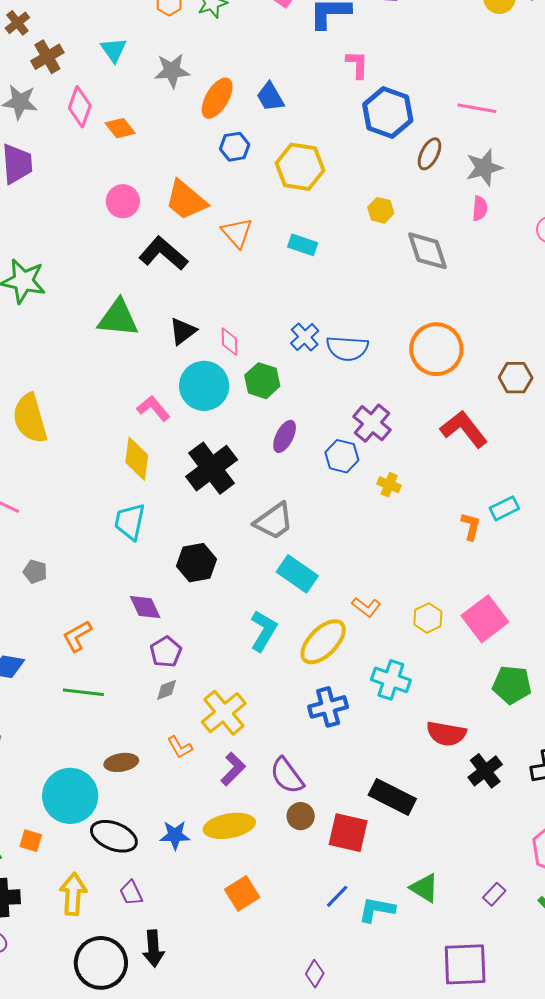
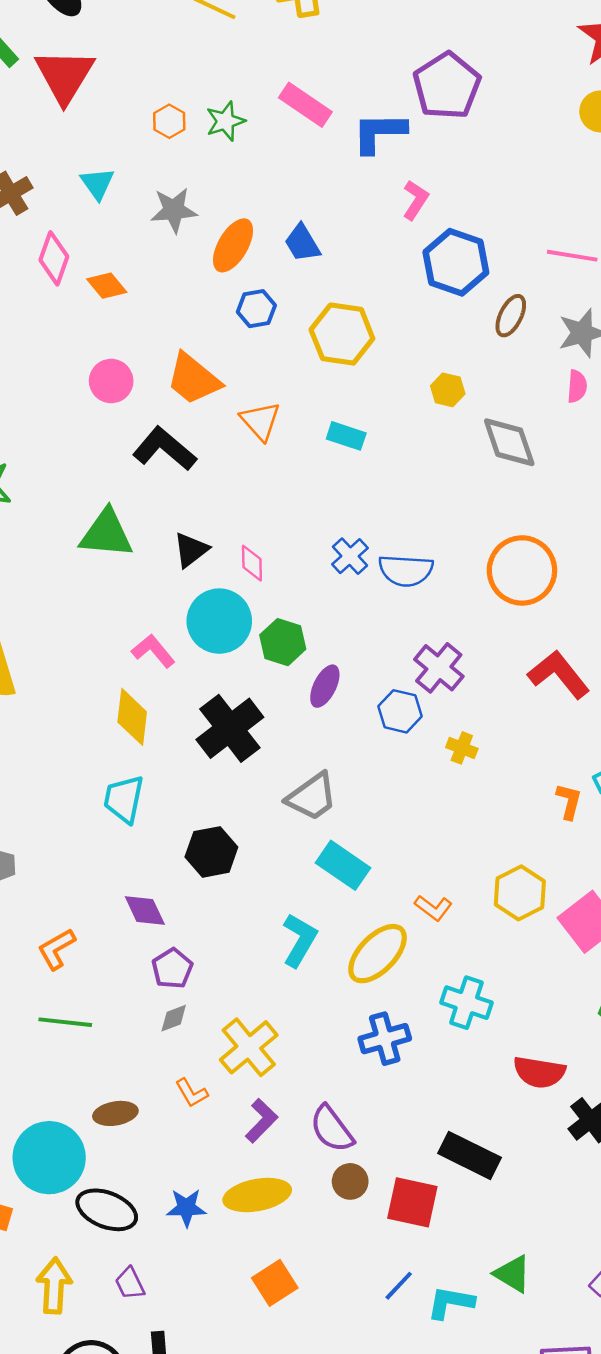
pink L-shape: (357, 65) -> (416, 200), turned 32
green hexagon: (262, 381) -> (283, 642), moved
yellow hexagon: (428, 618) -> (520, 893), moved, size x1.4

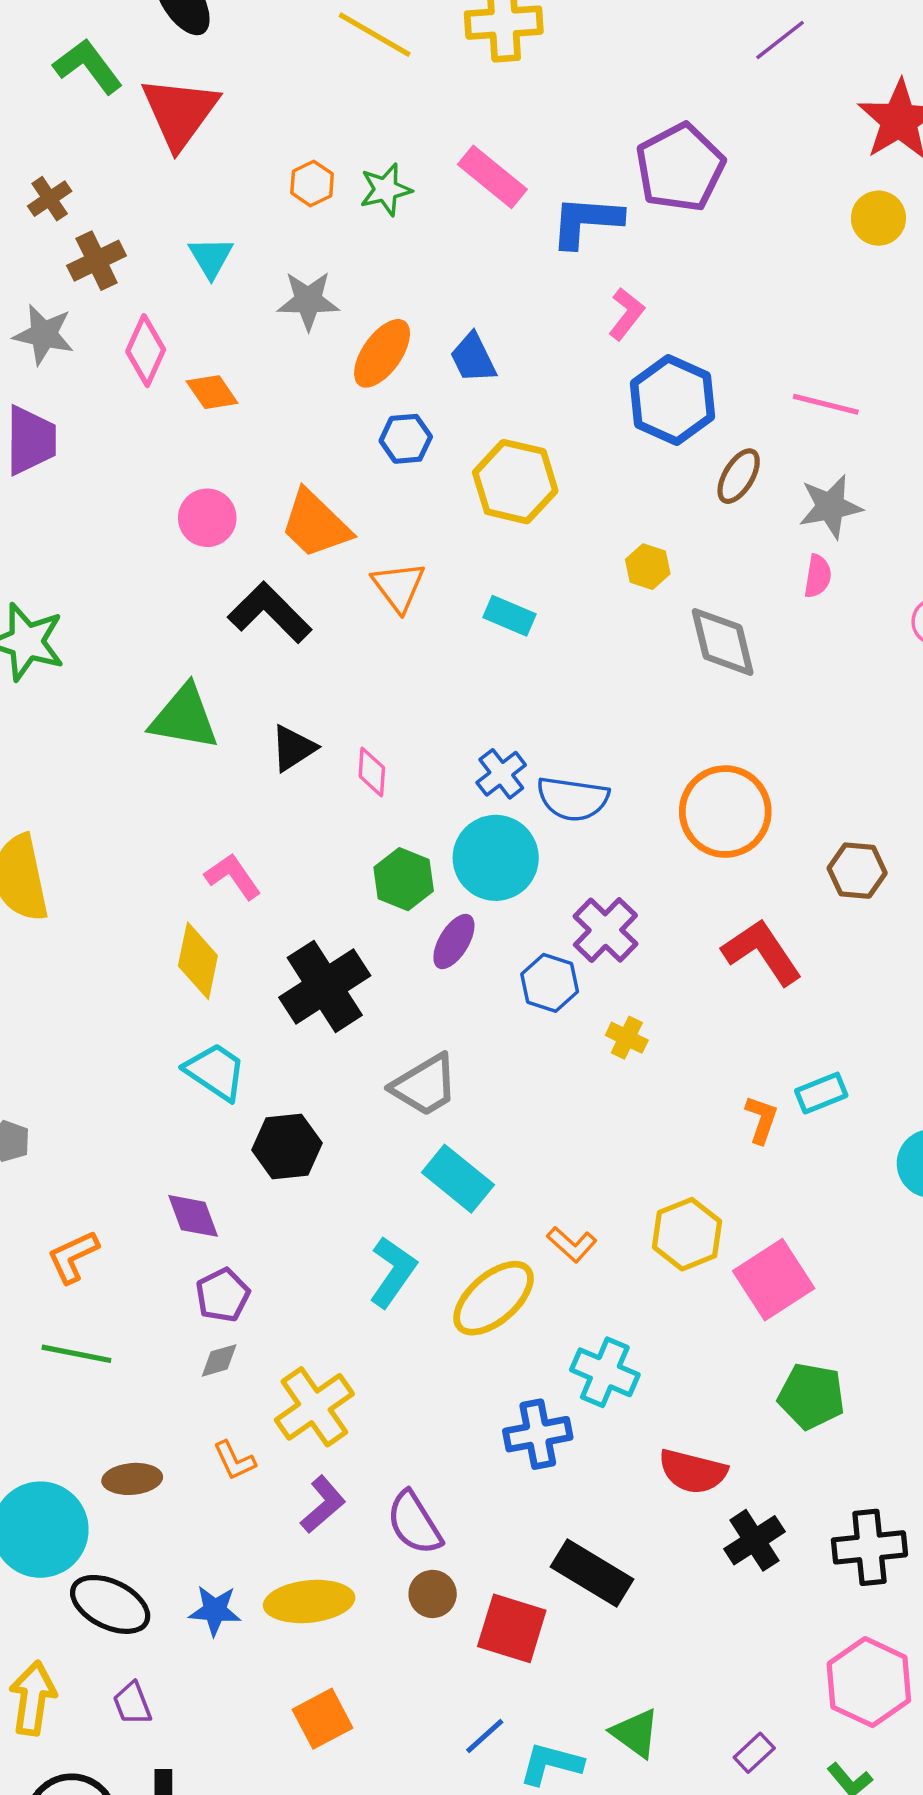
cyan circle: (219, 621) -> (496, 858), moved
cyan trapezoid: (124, 799) -> (215, 1072), moved, turned 108
blue cross: (385, 1039) -> (538, 1434), moved

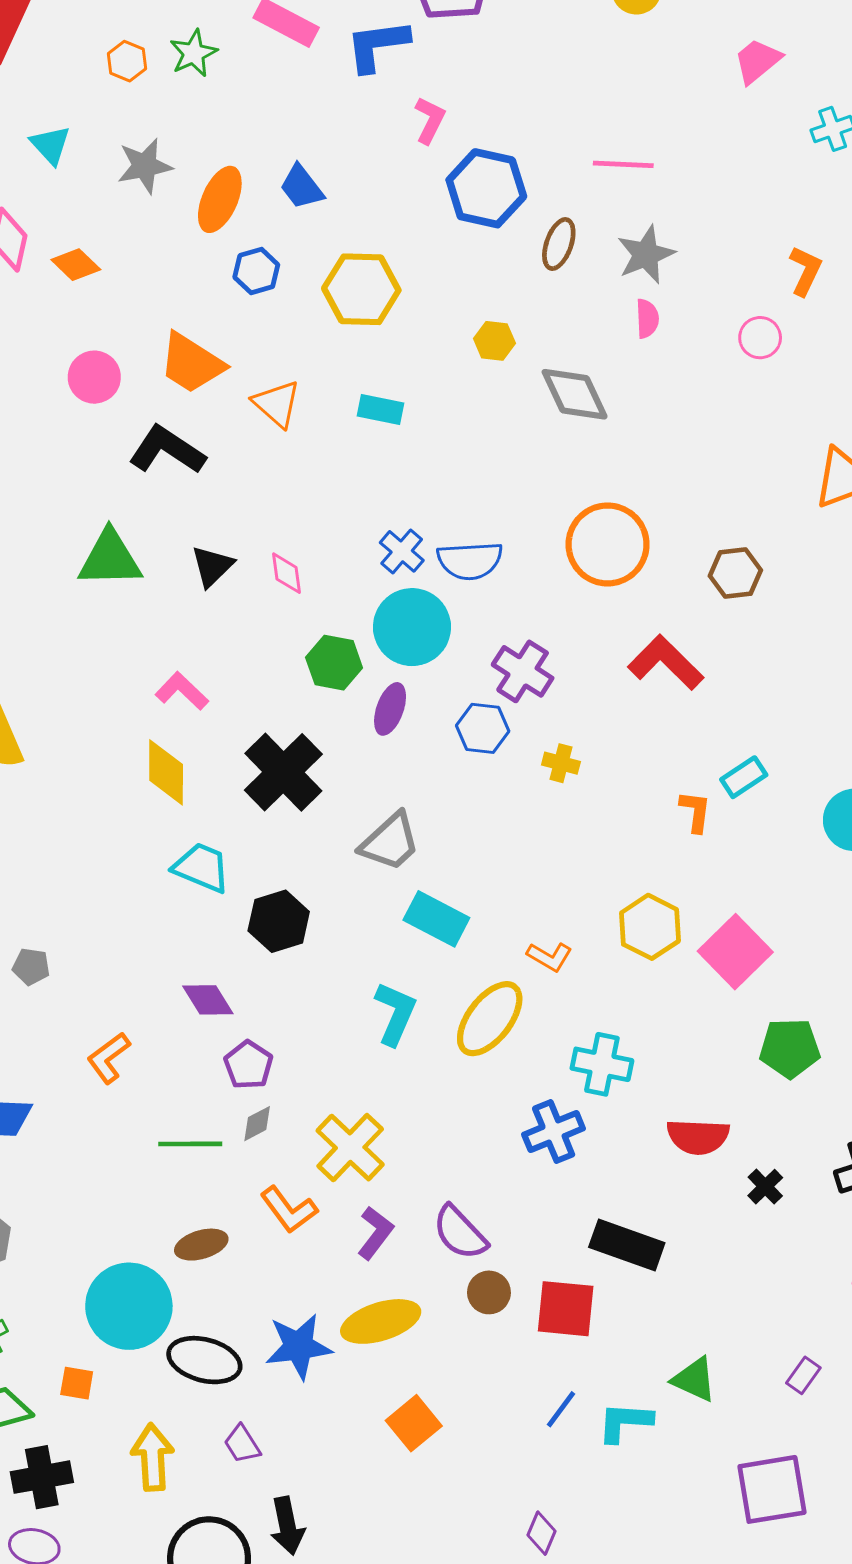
green line: (76, 1354) -> (190, 1144), moved
orange L-shape: (234, 1460) -> (289, 1210), size x1.4
black cross: (754, 1540) -> (765, 1187), size x0.7
blue star: (215, 1610) -> (299, 1346), size x1.4

